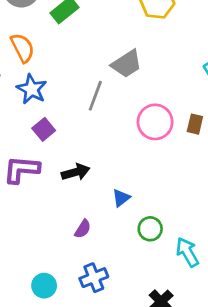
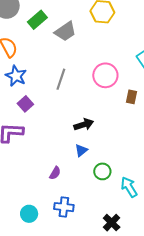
gray trapezoid: (127, 64) -> (65, 31), moved
pink circle: (155, 122) -> (105, 75), moved
black arrow: (76, 172) -> (84, 125), moved
blue cross: (94, 278) -> (64, 207), turned 30

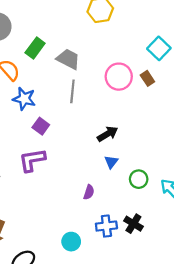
green rectangle: (37, 20) -> (35, 48), moved
gray trapezoid: (65, 31) -> (68, 59), moved, turned -105
brown rectangle: (132, 97) -> (147, 78), moved, turned -32
black cross: (112, 223) -> (133, 224), moved

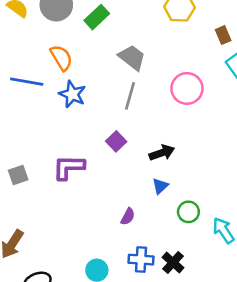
green rectangle: (35, 48) -> (97, 17), moved
brown rectangle: (147, 78) -> (223, 35), moved
purple square: (41, 126) -> (116, 141), moved

